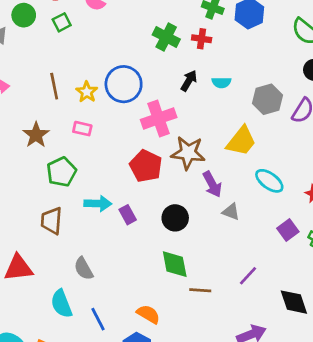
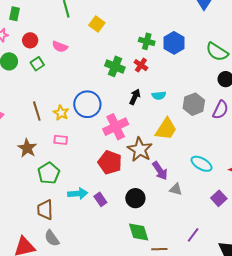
red cross: (202, 39) -> (141, 65), turned 32
yellow trapezoid: (241, 141) -> (166, 129), moved
brown star: (188, 153) -> (140, 150), turned 30
gray semicircle: (84, 269) -> (52, 238), moved

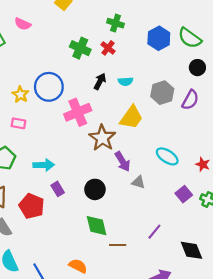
blue hexagon: (174, 43) -> (159, 38), moved
red pentagon: (110, 162) -> (32, 206), moved
cyan arrow: (78, 194) -> (44, 165), moved

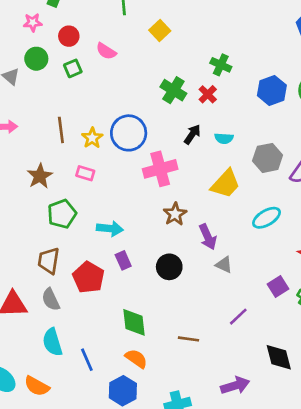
brown star: (102, 138) -> (175, 214), moved, size x0.7
cyan ellipse: (167, 156) -> (267, 218), moved, turned -70
green diamond: (97, 226) -> (134, 322), moved
purple line: (154, 232) -> (238, 317), moved

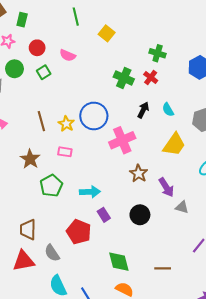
cyan semicircle: (224, 138) -> (168, 110), turned 64
brown trapezoid: (49, 261) -> (28, 230), moved

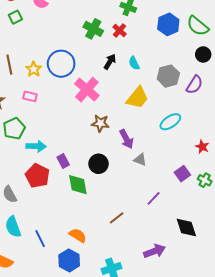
pink cross: (122, 140) -> (87, 90), turned -30
brown star: (139, 173) -> (100, 123), turned -30
cyan arrow: (90, 192) -> (36, 146), moved
green diamond: (119, 262) -> (78, 185), moved
brown line: (163, 268) -> (117, 218), turned -42

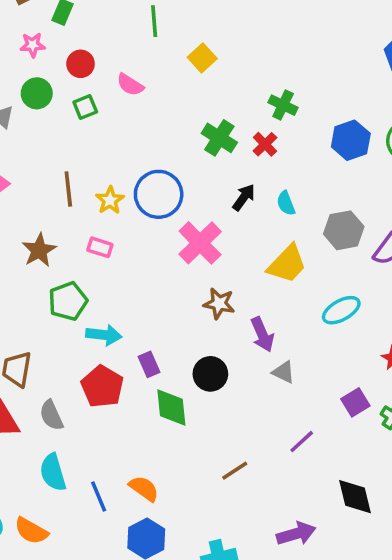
orange semicircle: (78, 235) -> (144, 488), moved

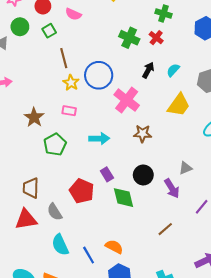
brown line: (68, 189) -> (64, 58), moved
cyan semicircle: (286, 203) -> (173, 70), turned 72
purple arrow: (262, 334) -> (172, 188), moved
cyan arrow: (104, 335) -> (99, 138), moved
gray triangle: (284, 372) -> (185, 168), turned -40

